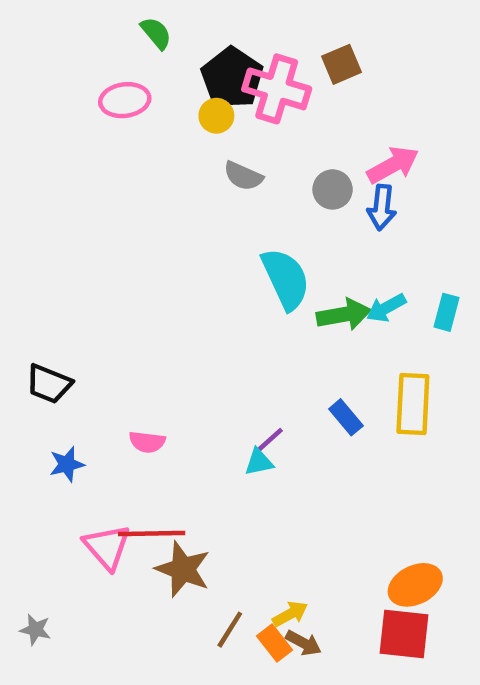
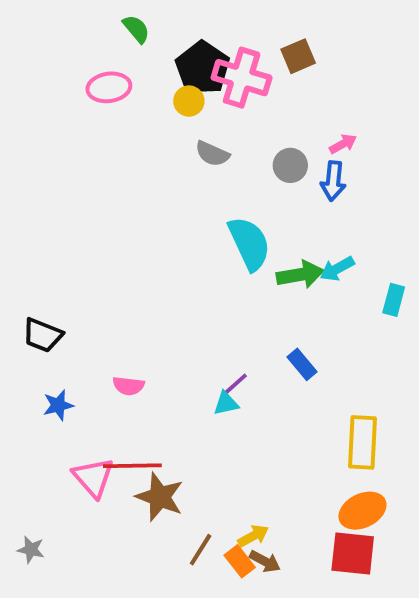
pink arrow: (393, 165) -> (343, 144), size x0.6
cyan rectangle: (446, 312) -> (394, 300), moved
yellow rectangle: (413, 404) -> (362, 442), moved

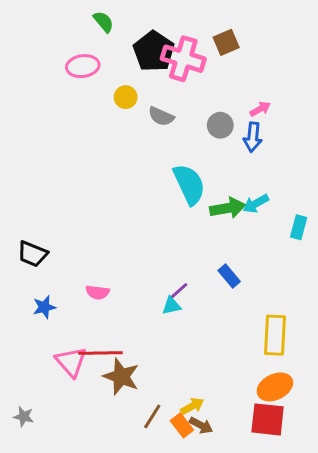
yellow circle: (189, 101) -> (126, 97), moved

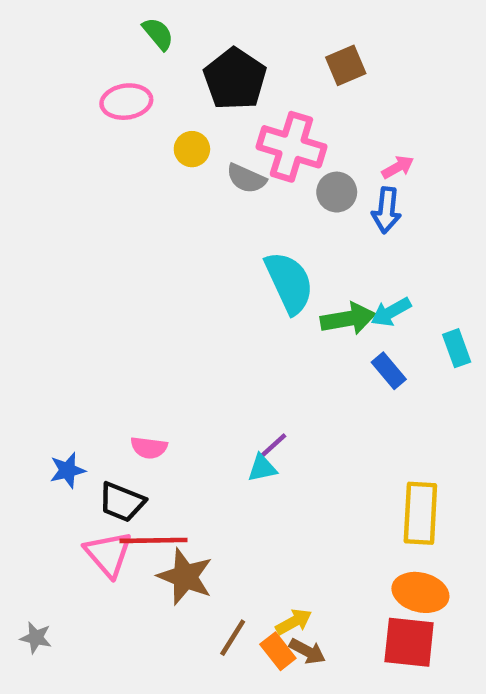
pink cross: (183, 59) -> (291, 147), moved
cyan rectangle: (299, 227) -> (457, 348), turned -35
black trapezoid: (32, 254) -> (122, 502), moved
blue rectangle: (229, 276) -> (389, 371), moved
orange ellipse: (275, 387) -> (420, 592), turned 40

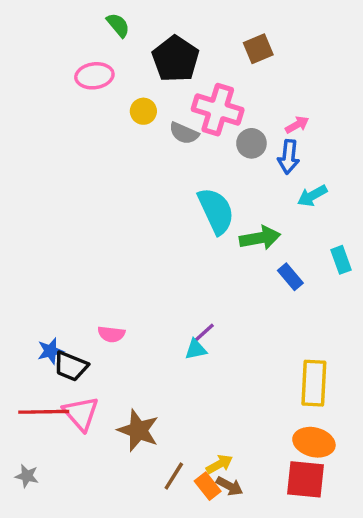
cyan arrow: (391, 312) -> (312, 196), moved
black trapezoid: (122, 502) -> (71, 366), moved
red line: (153, 540) -> (44, 412), moved

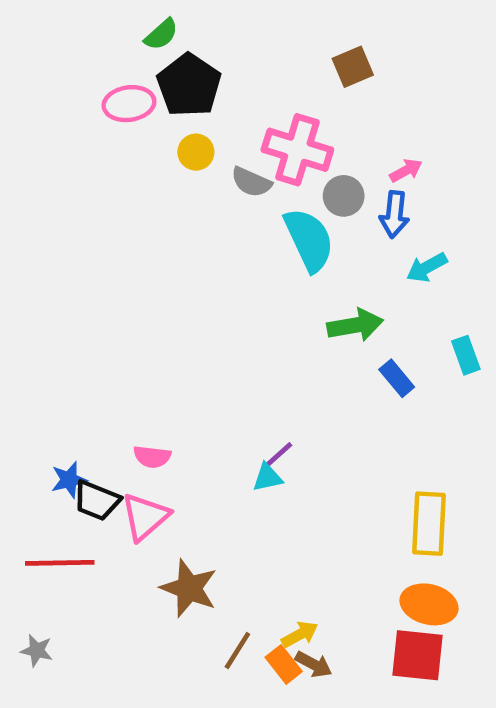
green semicircle: (118, 25) -> (161, 34), turned 88
black pentagon: (175, 59) -> (189, 85), moved
cyan semicircle: (216, 211) -> (309, 240), moved
pink triangle: (81, 414) -> (145, 517), moved, turned 30

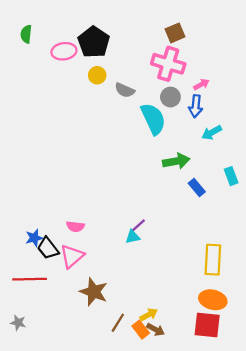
green semicircle: (161, 34) -> (26, 34), moved, turned 138
pink cross: (297, 150) -> (168, 64), moved
black trapezoid: (97, 501) -> (48, 248), turned 30

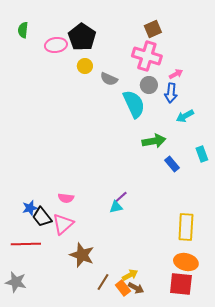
gray star: (18, 323) -> (16, 282), size x1.5

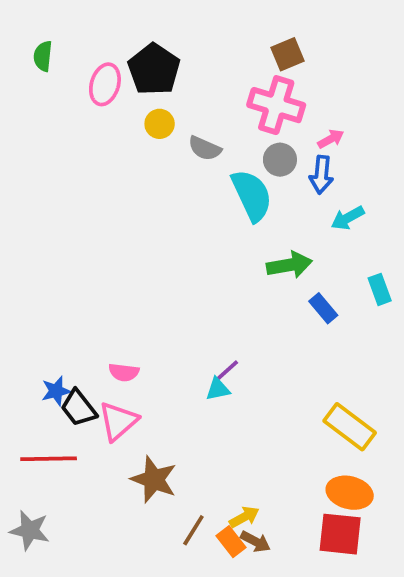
pink ellipse: (56, 45) -> (105, 84), turned -65
yellow rectangle: (186, 227) -> (350, 427), turned -56

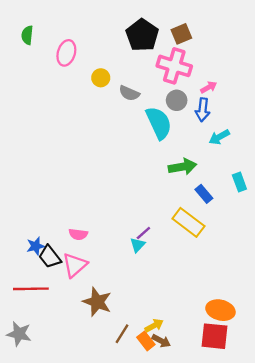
black pentagon: (154, 69) -> (142, 35), moved
cyan triangle: (218, 389) -> (137, 245), turned -35
yellow rectangle: (350, 427) -> (188, 222), moved

